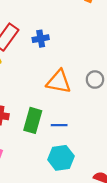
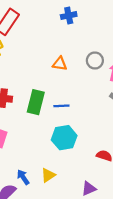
blue cross: (41, 39) -> (69, 16), moved
orange triangle: (59, 82) -> (60, 64), size x0.6

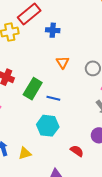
blue cross: (69, 16) -> (53, 30), moved
orange triangle: (60, 64) -> (62, 62), turned 32

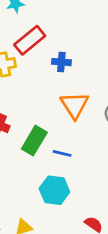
orange triangle: (62, 62) -> (74, 105), size x1.6

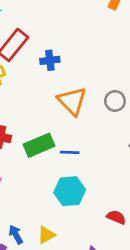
green rectangle: (34, 141) -> (39, 145), turned 48

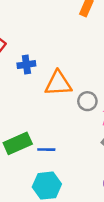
orange triangle: (72, 101) -> (58, 83), moved, turned -48

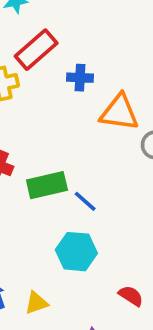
blue line: (46, 150) -> (85, 201), turned 30

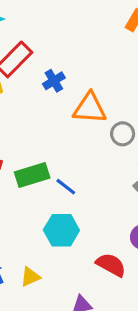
blue cross: (80, 78) -> (54, 81), turned -30
red semicircle: (131, 296) -> (111, 265), size x1.4

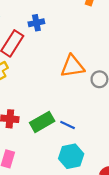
blue cross: (54, 81) -> (36, 23), moved, turned 32

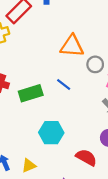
blue line: (68, 125) -> (64, 84), moved

